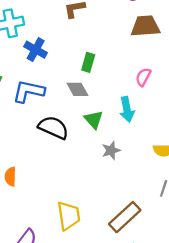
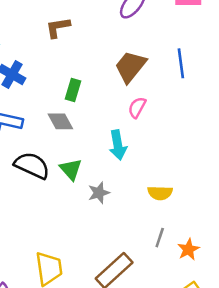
brown trapezoid: (145, 26) -> (130, 67), moved, turned -48
green triangle: (94, 119) -> (71, 169), moved

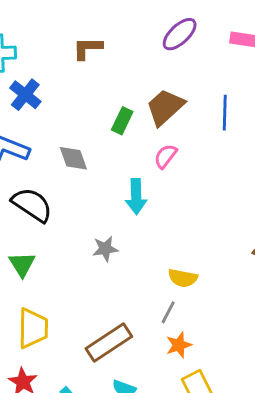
green rectangle: (73, 90) -> (122, 121), moved
green triangle: (71, 169) -> (22, 264), moved
yellow semicircle: (160, 193) -> (183, 278), moved
orange star: (188, 249) -> (179, 345), moved

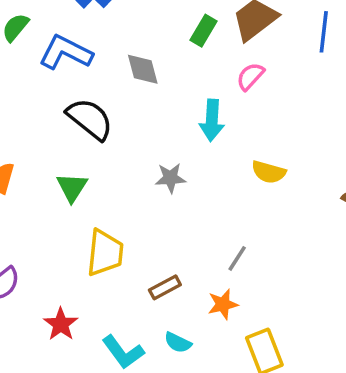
yellow semicircle: (183, 278) -> (269, 172), moved
yellow trapezoid: (33, 328) -> (105, 253), moved
brown rectangle: (109, 343) -> (165, 287), size x0.6
orange star: (179, 345) -> (223, 304), moved

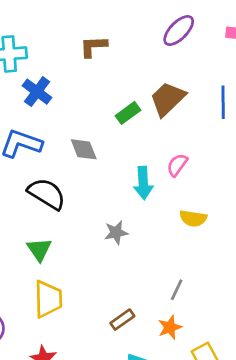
green rectangle: (204, 31) -> (128, 113), turned 30
pink semicircle: (250, 76) -> (177, 165), moved
yellow trapezoid: (105, 253) -> (48, 299), moved

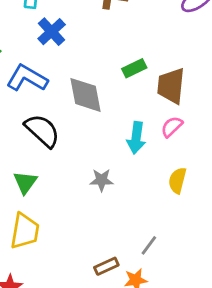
brown trapezoid: (168, 99) -> (171, 86), moved, turned -51
gray diamond: (84, 149) -> (86, 95), size x1.4
yellow semicircle: (193, 218) -> (177, 180), turned 85
brown rectangle: (122, 320) -> (106, 266), moved

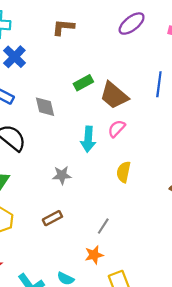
brown trapezoid: (171, 86) -> (114, 95), turned -52
gray diamond: (86, 95) -> (45, 107), size x0.7
brown rectangle: (106, 266) -> (52, 218), moved

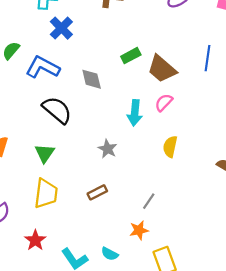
gray star: (62, 175) -> (108, 149), turned 30

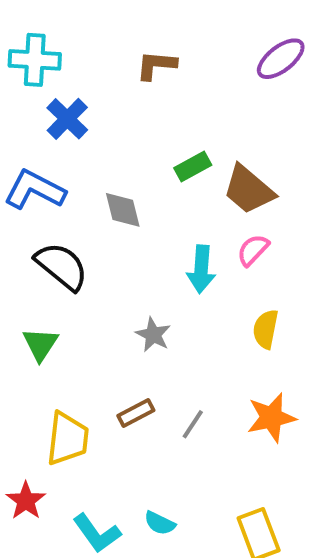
yellow trapezoid: (46, 194) -> (68, 439), moved
gray line: (149, 201) -> (193, 424), moved
orange star: (139, 230) -> (271, 418), moved, size x1.4

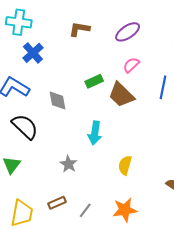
purple ellipse: (281, 59) -> (128, 32), moved
pink semicircle: (253, 250) -> (131, 65), moved

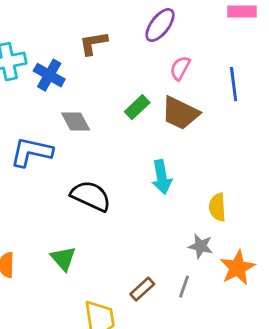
blue cross: (33, 53) -> (49, 75), moved
gray diamond: (58, 101) -> (76, 122), moved
black semicircle: (25, 127) -> (91, 196), moved
gray star: (68, 164) -> (201, 246), moved

